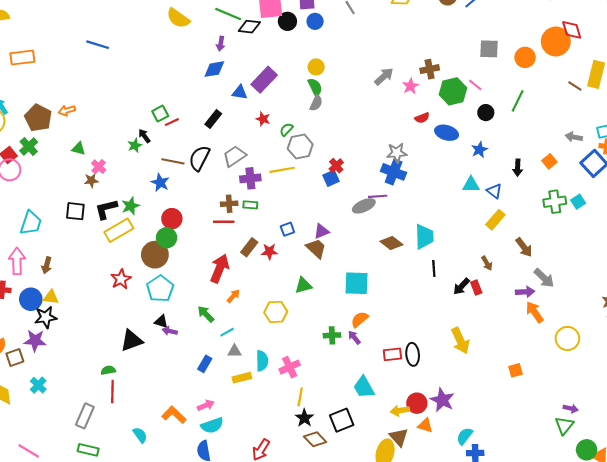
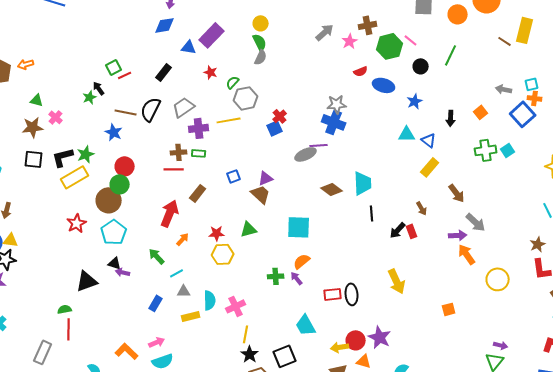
brown star: (91, 180) -> (33, 127), moved, size x1.5
red star: (269, 251) -> (217, 233), moved

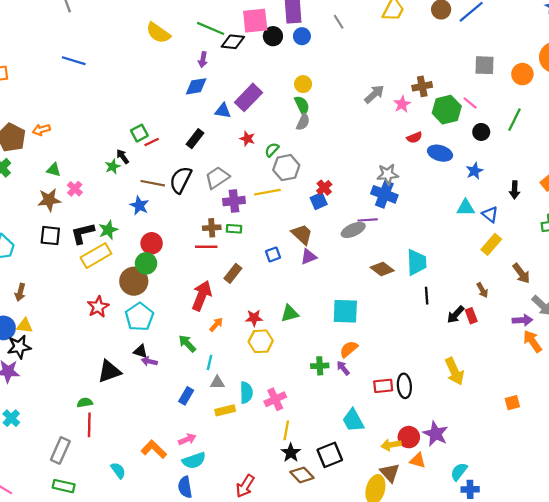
brown trapezoid: (261, 194) -> (302, 234), moved
cyan line: (177, 273) -> (210, 362), turned -48

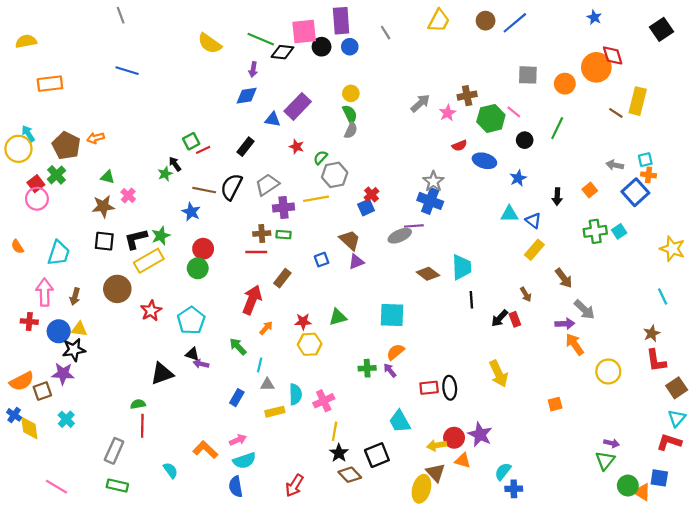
gray star: (388, 174) -> (433, 181), turned -30
brown circle: (134, 281) -> (117, 289), moved

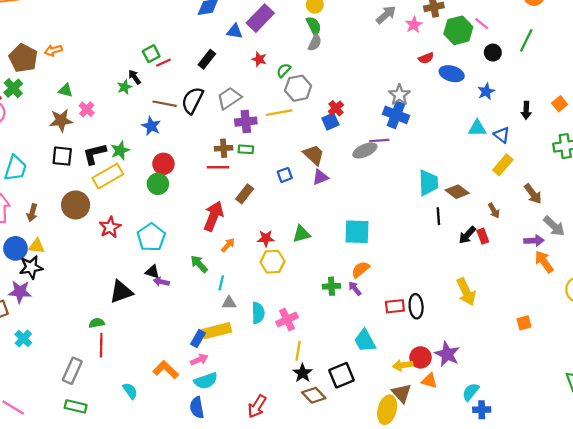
brown diamond: (428, 274) -> (457, 192), moved
blue rectangle: (237, 398) -> (198, 339), moved
yellow rectangle: (275, 412) -> (217, 331), moved, size x1.4

